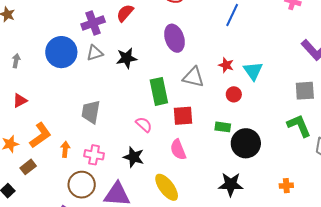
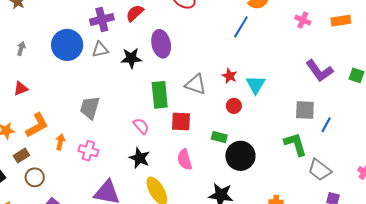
purple ellipse: (174, 38) -> (161, 44), moved
pink semicircle: (178, 150) -> (185, 159), moved
black star: (134, 157) -> (139, 158), moved
brown circle: (82, 185) -> (35, 177), moved, size x0.7

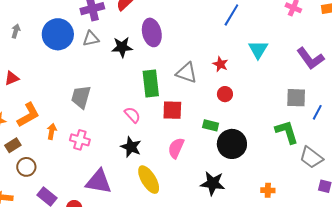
gray arrow: (21, 48) -> (16, 31), moved
cyan triangle: (256, 85) -> (258, 49), moved
pink semicircle: (185, 159) -> (176, 148), turned 40

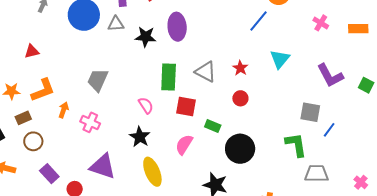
green rectangle: (211, 125) -> (213, 126), moved
gray trapezoid: (311, 157) -> (317, 174), turned 135

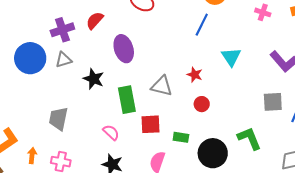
black star: (146, 37) -> (94, 79), moved, turned 30
green L-shape: (296, 145) -> (249, 138), moved

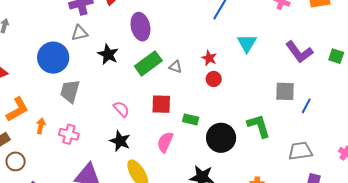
blue circle: (30, 58) -> (53, 58), moved
gray triangle: (162, 86) -> (175, 67), size x0.6
green rectangle: (127, 100) -> (148, 63), moved, turned 60
red circle: (202, 104) -> (214, 79), moved

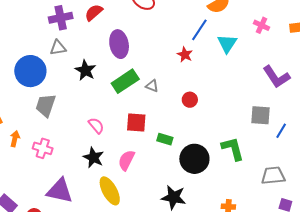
cyan triangle: (247, 43) -> (227, 44), moved
red star: (209, 58) -> (185, 55), moved
pink semicircle: (165, 142) -> (126, 160), moved

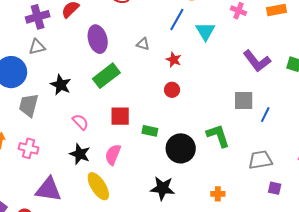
red star: (185, 55) -> (174, 60), moved
black star: (85, 70) -> (61, 85), moved
gray triangle: (152, 86) -> (143, 44), moved

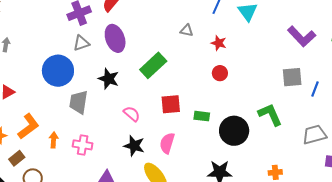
purple ellipse: (98, 39) -> (115, 38), moved

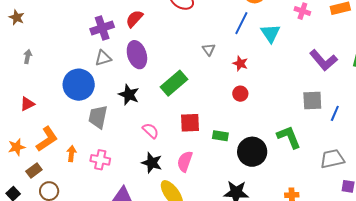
gray triangle: (187, 30) -> (209, 50), turned 40

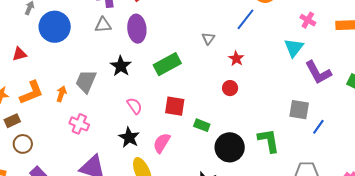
cyan triangle: (270, 33) -> (294, 48), moved
blue circle: (79, 85) -> (55, 27), moved
orange arrow: (71, 154) -> (61, 94), moved

